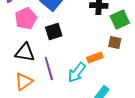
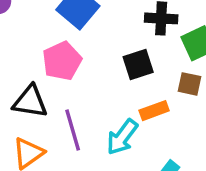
pink pentagon: (26, 18) -> (62, 61), moved
black square: (54, 31) -> (138, 64), moved

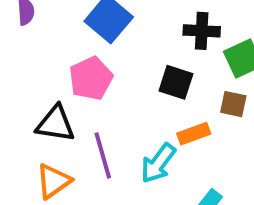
black square: (138, 64) -> (176, 82), turned 36

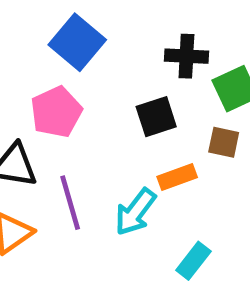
black square: (176, 82) -> (156, 117), turned -36

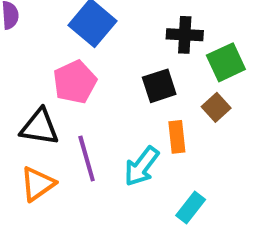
brown square: (224, 142) -> (216, 107), turned 36
orange rectangle: (177, 177) -> (177, 137), turned -76

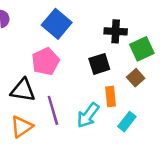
cyan rectangle: (191, 207) -> (127, 122), moved

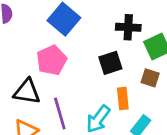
brown square: (136, 78) -> (150, 78), turned -30

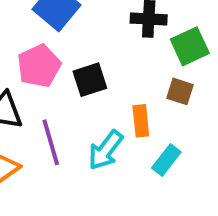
black square: (110, 63) -> (90, 80), moved

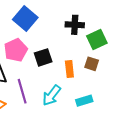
orange rectangle: (141, 121) -> (69, 69), moved
cyan rectangle: (166, 160) -> (84, 101), turned 35

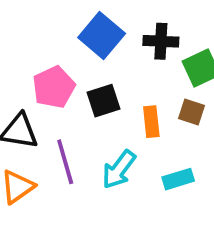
blue square: (25, 18) -> (102, 35), moved

